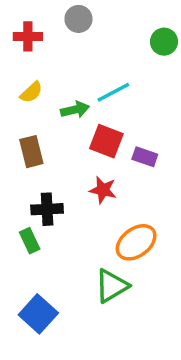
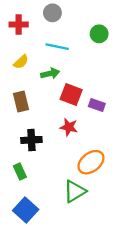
green circle: (164, 42) -> (99, 34), moved
cyan line: (113, 92) -> (57, 47), moved, turned 40
green rectangle: (30, 241) -> (20, 171), moved

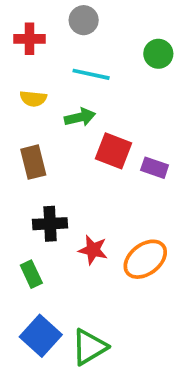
yellow semicircle: (21, 62) -> (33, 99), turned 49
red star: (69, 127) -> (93, 250), moved
green triangle: (75, 191) -> (89, 347), moved

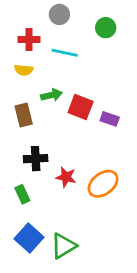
red cross: (29, 39) -> (29, 40), moved
green circle: (158, 54) -> (106, 28), moved
green arrow: (80, 117) -> (51, 95), moved

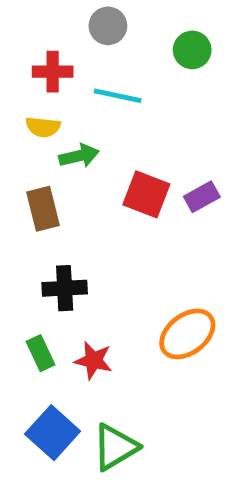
green arrow: (51, 95) -> (79, 156), moved
purple rectangle: (110, 119) -> (202, 197), moved, turned -48
red star: (66, 177) -> (93, 360), moved

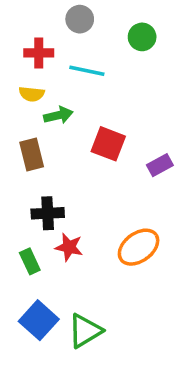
purple rectangle: (202, 197) -> (160, 165), moved
red star: (93, 360) -> (69, 247), moved

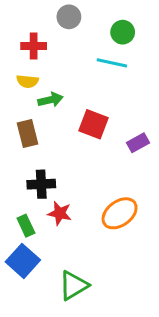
cyan line: (87, 71) -> (112, 63), moved
blue square: (39, 320) -> (23, 261), moved

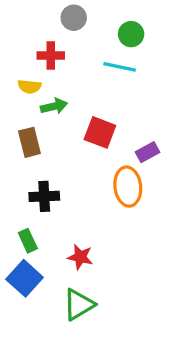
red cross: (34, 46) -> (51, 55), moved
red star: (60, 213) -> (80, 257), moved
orange ellipse: (120, 213) -> (128, 187), moved, turned -60

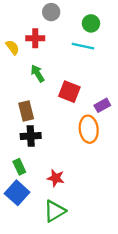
yellow semicircle: (29, 87) -> (13, 47), moved, turned -133
green arrow: (54, 106) -> (38, 73), turned -108
brown rectangle: (29, 142) -> (26, 111), moved

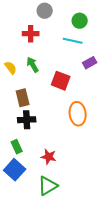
yellow semicircle: (13, 47) -> (11, 68), moved
purple rectangle: (102, 105) -> (90, 63), moved

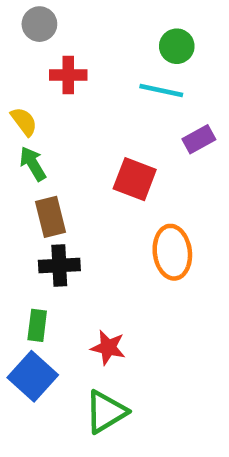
gray circle: (45, 11) -> (39, 24), moved
green arrow: (33, 65) -> (33, 164), moved
yellow semicircle: (11, 68) -> (24, 122), moved
green rectangle: (17, 147) -> (37, 325), turned 32

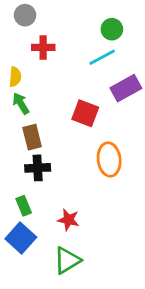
cyan line: (161, 91) -> (102, 57), turned -40
yellow semicircle: (24, 122) -> (15, 77), turned 42
purple rectangle: (199, 139) -> (126, 88), size x1.5
green rectangle: (37, 325) -> (24, 206), turned -30

